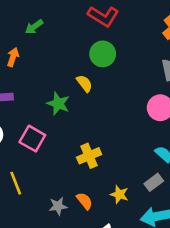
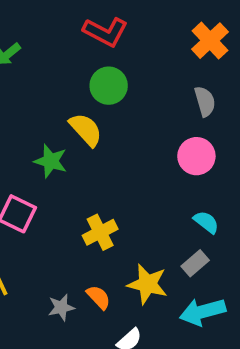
yellow semicircle: (84, 83) -> (86, 130), size x1.4
yellow star: (119, 194) -> (147, 284), size x1.5

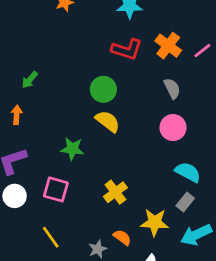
red L-shape: (105, 32) -> (127, 49), moved
yellow semicircle: (86, 130) -> (108, 121), moved
cyan semicircle: (206, 222) -> (188, 172), size x1.4

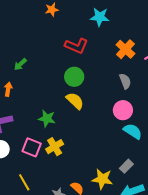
red L-shape: (127, 49) -> (76, 46), moved
cyan semicircle: (188, 172) -> (133, 131), moved
yellow cross: (115, 192) -> (55, 147), moved

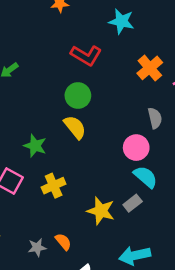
gray semicircle: (125, 81) -> (155, 118), moved
yellow cross: (55, 147) -> (54, 186), moved
gray rectangle: (126, 166) -> (133, 203), moved
yellow star: (102, 179) -> (101, 211), moved

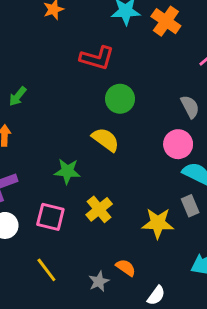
orange cross: (150, 68) -> (166, 21), moved
green circle: (78, 96) -> (120, 99), moved
gray rectangle: (133, 203) -> (190, 206), turned -60

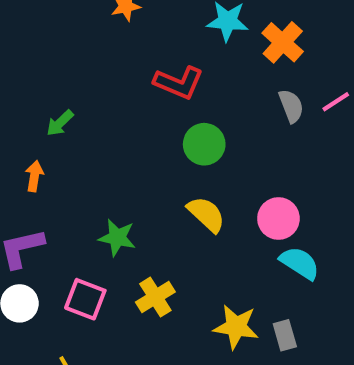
gray semicircle: (190, 107) -> (291, 106), moved
yellow semicircle: (105, 140) -> (206, 214), moved
gray rectangle: (190, 206) -> (285, 335), moved

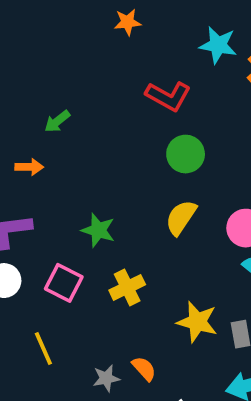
orange arrow: (34, 176) -> (29, 167), turned 76
yellow semicircle: (206, 214) -> (181, 217), turned -105

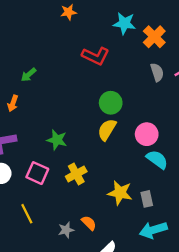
green circle: (186, 154) -> (111, 103), moved
orange arrow: (29, 167) -> (13, 103), turned 112

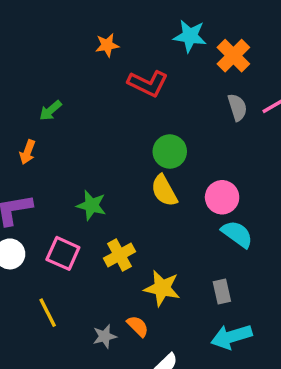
orange star: (68, 12) -> (107, 45), moved
yellow semicircle: (107, 130) -> (164, 191), turned -60
yellow star: (120, 193) -> (162, 288), moved

